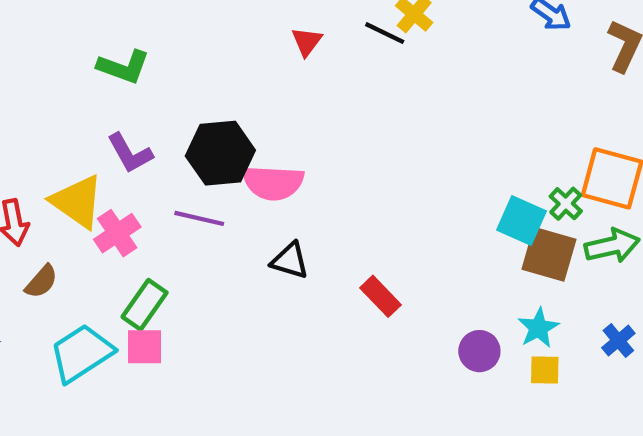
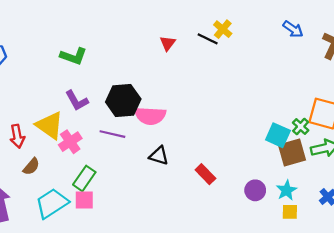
brown square: (549, 254) -> (292, 152), turned -32
purple circle: (479, 351) -> (255, 190), moved

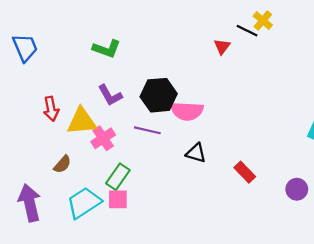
red triangle: (168, 43) -> (222, 47), moved
yellow triangle: (50, 125) -> (82, 121), turned -40
red arrow: (17, 136) -> (51, 109), moved

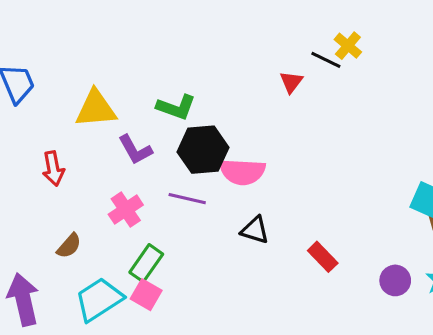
green L-shape: (107, 49) -> (176, 107), moved
yellow triangle: (82, 121) -> (96, 109), moved
pink square: (118, 199) -> (146, 295), turned 30

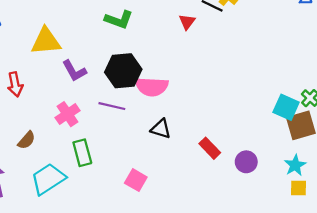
green L-shape: (176, 107) -> (119, 20), moved
green rectangle: (146, 263) -> (82, 153), turned -50
purple circle: (395, 280) -> (246, 162), moved
pink square: (146, 295) -> (136, 180), moved

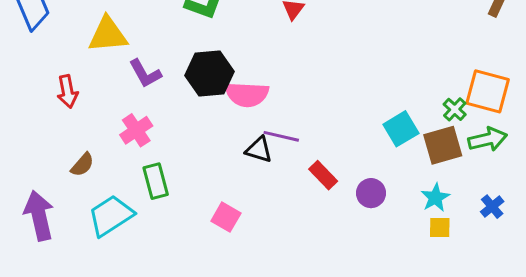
purple line: (112, 106) -> (281, 136), moved
cyan square: (286, 107) -> (401, 129), moved, turned 35

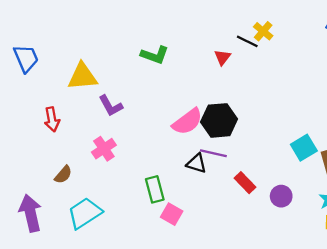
black hexagon: (209, 73) -> (219, 120), moved
pink semicircle: (247, 94) -> (187, 122), turned -40
green rectangle: (156, 181) -> (155, 189), moved

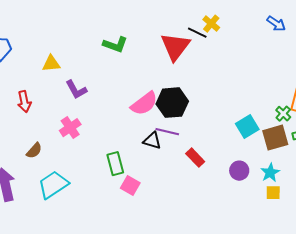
red triangle: (222, 57) -> (175, 47), size x2.0
yellow triangle: (82, 76) -> (51, 64), size x0.7
purple circle: (281, 196) -> (239, 171), moved

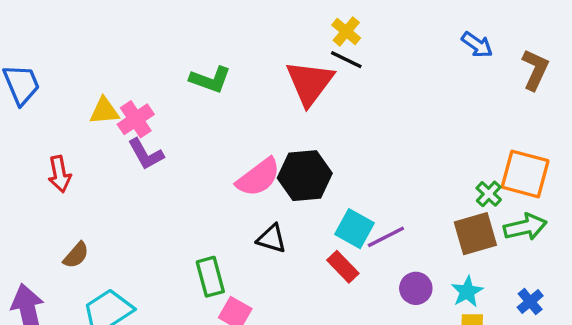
yellow cross: (211, 24) -> (346, 31), moved
cyan square: (247, 127) -> (354, 229), moved, turned -30
pink cross: (70, 128) -> (136, 119), moved
purple line: (167, 132) -> (386, 237), moved, turned -40

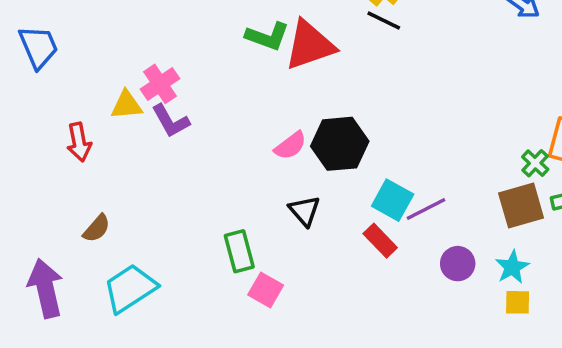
green L-shape: (210, 80) -> (267, 36), moved
red triangle: (310, 83) -> (310, 45), moved, turned 34
yellow triangle: (104, 111) -> (127, 105), moved
pink semicircle: (258, 177) -> (290, 146), size x0.7
black triangle: (272, 239) -> (304, 211), turned 32

